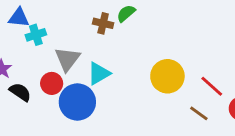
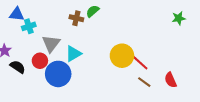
red line: (212, 86) -> (140, 63), moved

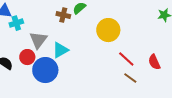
yellow circle: (122, 56) -> (108, 30), moved
red semicircle: (171, 80) -> (154, 62), moved

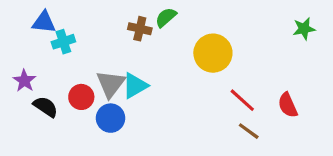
gray triangle: (38, 40) -> (111, 84), moved
blue circle: (45, 70) -> (111, 118), size x0.7

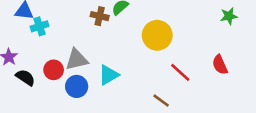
gray triangle: (111, 84) -> (77, 60), turned 40
cyan triangle: (135, 86) -> (109, 75), moved
red semicircle: (288, 105) -> (220, 65), moved
brown line: (249, 131) -> (161, 101), moved

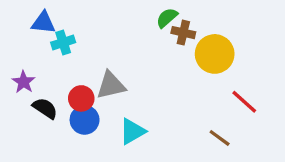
brown cross: (100, 16) -> (183, 33), moved
cyan triangle: (109, 75) -> (132, 131), moved
blue circle: (77, 86) -> (85, 120), moved

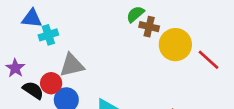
gray triangle: (111, 85) -> (72, 65), moved
red circle: (81, 98) -> (51, 83), moved
red line: (244, 102) -> (208, 60), moved

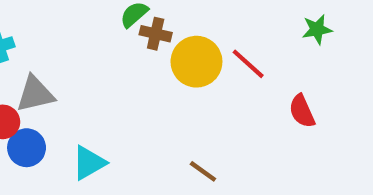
red line: (208, 60) -> (248, 64), moved

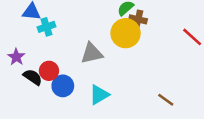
yellow circle: (196, 62) -> (126, 33), moved
gray triangle: (35, 94) -> (92, 53), moved

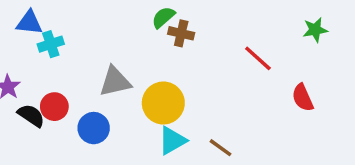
yellow circle: (126, 33) -> (163, 103), moved
blue circle: (63, 86) -> (94, 128), moved
cyan triangle: (99, 95) -> (172, 141), moved

